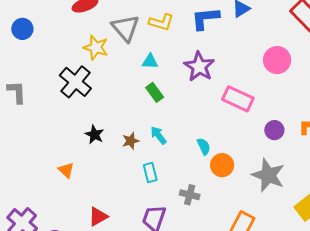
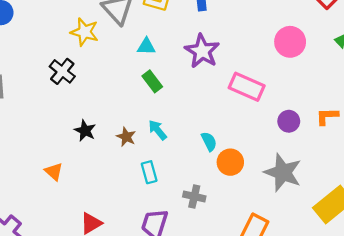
black cross: (75, 82) -> (62, 71), size x0.7
brown star: (131, 141) -> (126, 137), turned -30

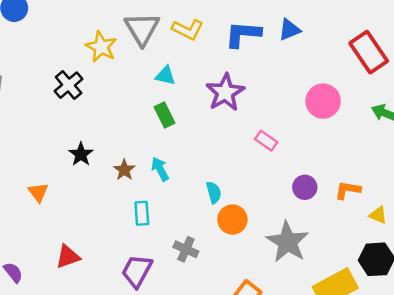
pink rectangle: (247, 87) -> (266, 141), size x0.6

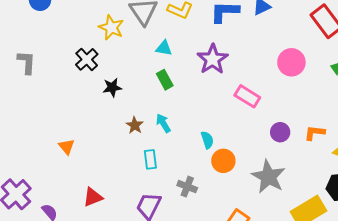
pink rectangle: (266, 141) -> (247, 96), size x1.4
black star: (81, 154) -> (112, 87), moved, turned 30

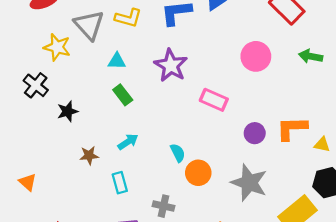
cyan arrow: (163, 123) -> (128, 142), turned 96
brown star: (135, 125) -> (89, 155), moved, turned -30
orange L-shape: (315, 133) -> (292, 128), size x1.4

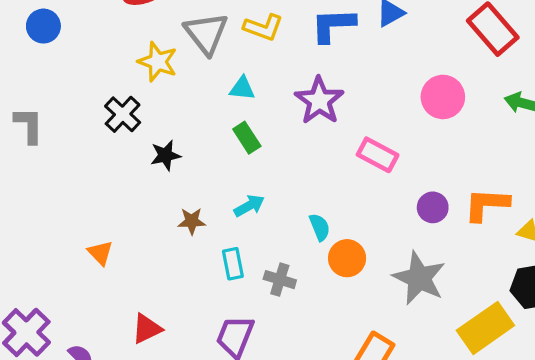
gray cross: (164, 206) -> (280, 280), moved

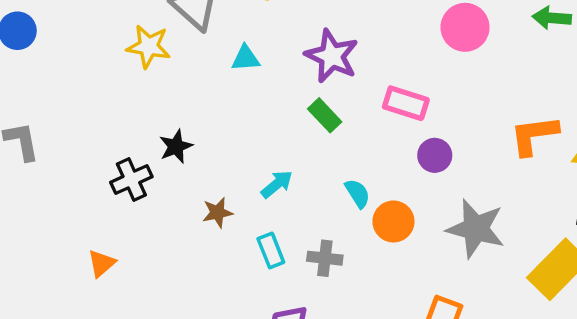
black cross: (123, 114) -> (131, 180), moved, turned 33
green rectangle: (247, 138) -> (325, 115), moved
purple circle: (433, 207) -> (435, 155), moved
orange triangle: (100, 253) -> (102, 263), moved, turned 44

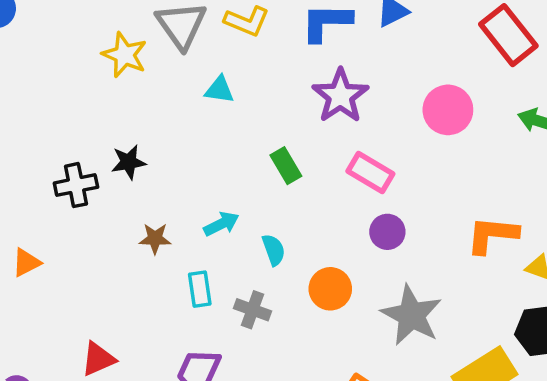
purple star: (332, 56) -> (340, 96), moved
cyan semicircle: (358, 193) -> (274, 250), moved

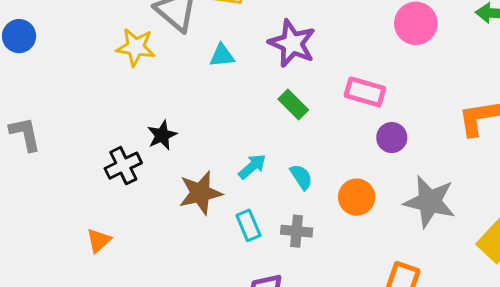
purple star: (340, 96) -> (292, 43), moved
brown star: (155, 238) -> (200, 193), size x1.6

